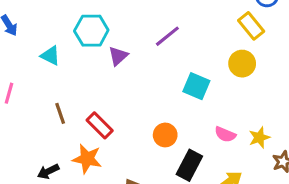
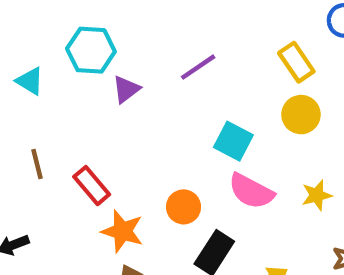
yellow rectangle: (251, 26) -> (296, 62), moved
pink semicircle: (225, 134) -> (251, 191), moved, size x1.5
yellow star: (259, 138) -> (317, 195), moved
orange star: (87, 159) -> (122, 231), moved

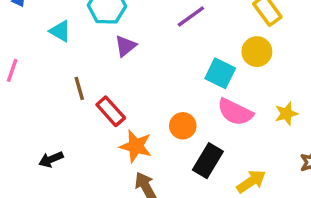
purple triangle: (126, 89) -> (125, 46), moved
yellow circle: (301, 115) -> (257, 52), moved
brown line: (37, 164) -> (79, 88), moved

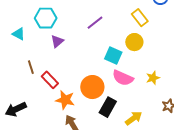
orange circle: (183, 126) -> (92, 87), size x1.5
black arrow: (51, 159) -> (16, 109), size x1.5

